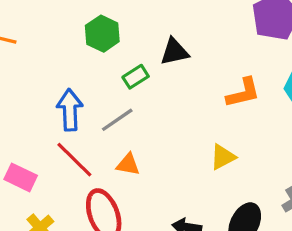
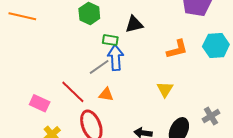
green rectangle: (136, 77) -> (110, 40), turned 42
blue arrow: (70, 110) -> (116, 58), moved
yellow triangle: (223, 157) -> (165, 89), turned -30

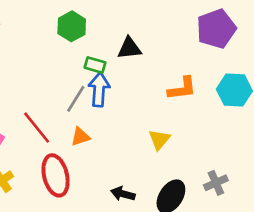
gray line: (99, 67) -> (76, 99), turned -30
orange triangle: (106, 94) -> (80, 137), turned -35

